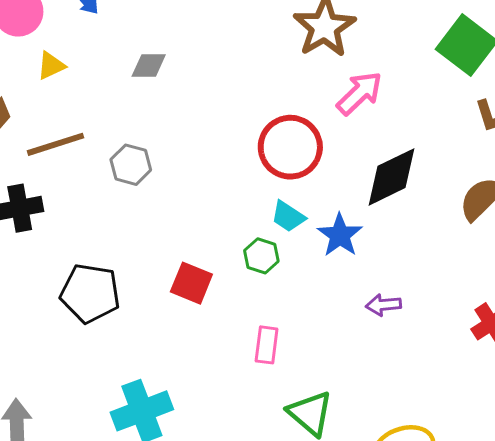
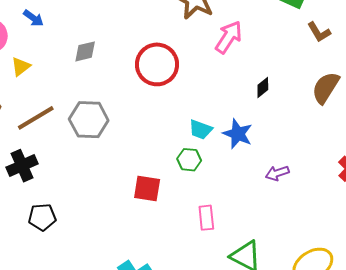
red circle: (290, 147) -> (157, 64), moved
gray hexagon: (131, 165) -> (89, 120), size x1.4
black diamond: (392, 177) -> (263, 87), size x0.5
black pentagon: (90, 293) -> (42, 217), moved, size x0.7

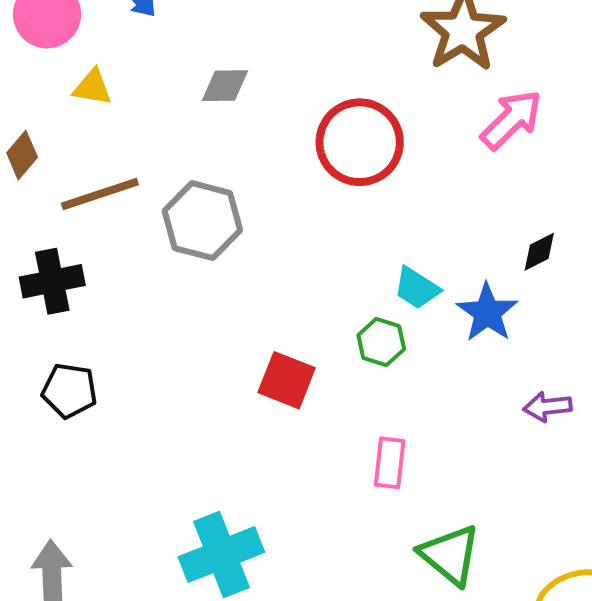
yellow triangle: (21, 67) -> (92, 87), turned 35
black diamond: (263, 87) -> (539, 252), moved

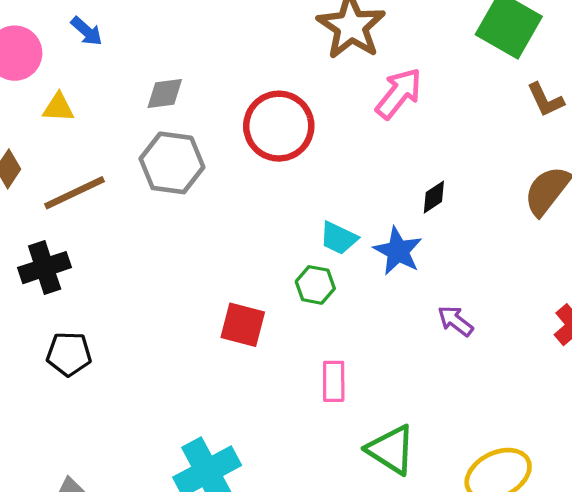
gray hexagon: (202, 221) -> (172, 163), moved
purple arrow: (547, 407) -> (455, 321), turned 51

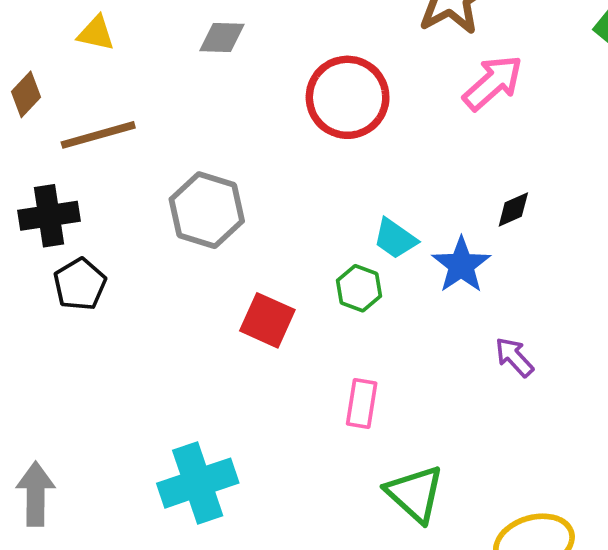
gray hexagon: (172, 163) -> (207, 210), moved
black pentagon: (69, 354) -> (80, 284), moved, turned 30

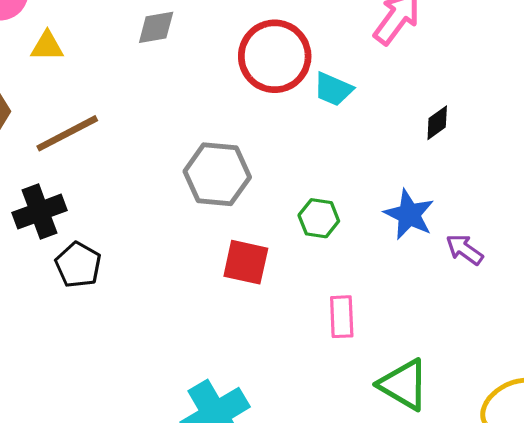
gray hexagon: (207, 210) -> (217, 174), moved
cyan trapezoid: (395, 239) -> (333, 89), moved
blue star: (461, 265) -> (409, 215), moved

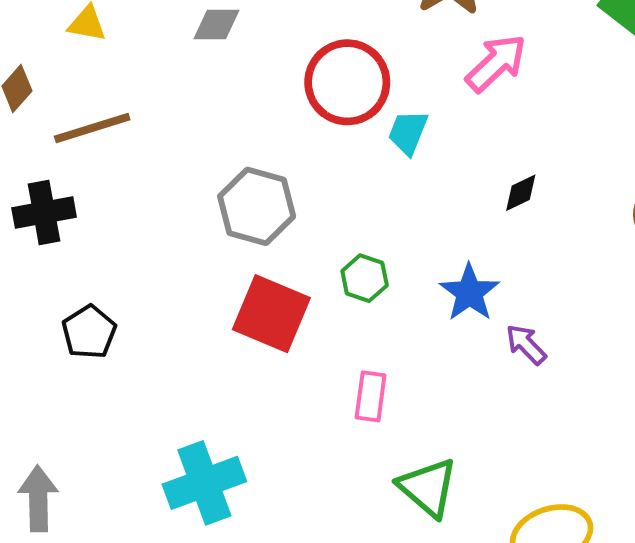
cyan trapezoid: (333, 89) -> (408, 132), turned 78
red square: (246, 262) -> (271, 314), size x1.4
black pentagon: (78, 265) -> (89, 332), moved

